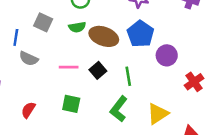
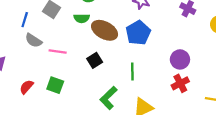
purple circle: (167, 55) -> (180, 59), moved
pink line: (69, 67) -> (58, 52), moved
green line: (128, 76) -> (132, 72), moved
green square: (71, 104) -> (55, 85), moved

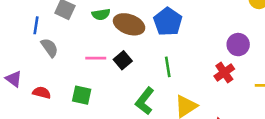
gray semicircle: (34, 40) -> (50, 48), turned -150
pink line: (58, 52) -> (96, 58), moved
purple circle: (180, 59) -> (238, 45), moved
red semicircle: (26, 87) -> (42, 93), moved, turned 72

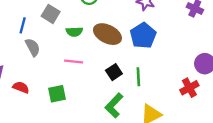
green semicircle: (101, 14) -> (74, 32), moved
black square: (123, 60) -> (114, 72), moved
green square: (82, 95) -> (57, 94), turned -30

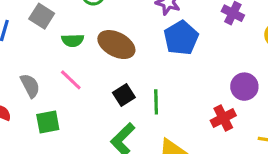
blue pentagon: (143, 36) -> (181, 38), moved
gray semicircle: (33, 47) -> (30, 86), moved
pink line: (74, 61) -> (71, 80), turned 36

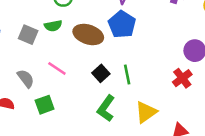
gray square: (42, 16) -> (28, 35), moved
blue pentagon: (181, 38) -> (122, 24), moved
green semicircle: (73, 40) -> (53, 26), moved

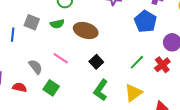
blue pentagon: (122, 24) -> (145, 21), moved
gray square: (28, 35) -> (32, 22), moved
green line: (127, 75) -> (137, 62), moved, turned 56
green square: (45, 105) -> (51, 88), turned -35

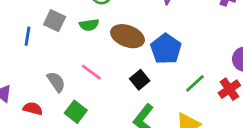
blue pentagon: (145, 21) -> (166, 49), moved

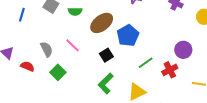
blue line: (28, 36) -> (22, 15), moved
brown ellipse: (127, 36) -> (102, 23), turned -65

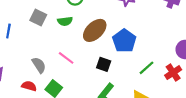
black square: (106, 55) -> (104, 64), turned -32
red semicircle: (27, 66) -> (29, 86), moved

